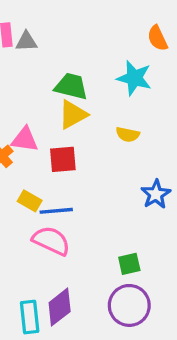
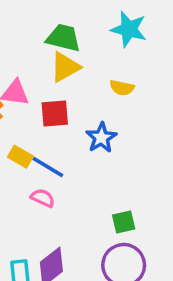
blue star: (156, 194) -> (101, 138), moved
blue line: (56, 211) -> (48, 167), turned 36
pink semicircle: (51, 241) -> (43, 198), size x0.6

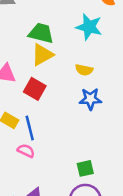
red square: (55, 114) -> (35, 89), turned 35
blue star: (101, 138) -> (90, 99), moved, turned 30
blue line: (48, 167) -> (30, 128), turned 45

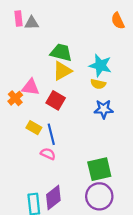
cyan star: (89, 27) -> (100, 65), moved
green square: (85, 168) -> (99, 169), size x1.6

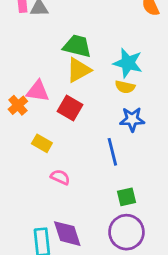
blue line: (51, 134) -> (112, 152), moved
green square: (99, 169) -> (126, 197), size x0.6
purple diamond: (53, 197) -> (67, 234), turned -70

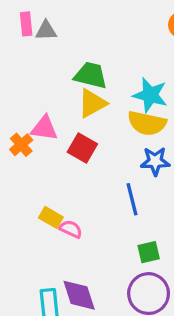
yellow semicircle: (125, 87) -> (147, 123), size x1.6
yellow rectangle: (42, 143) -> (51, 217), moved

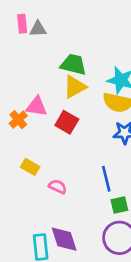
blue line: (132, 199) -> (106, 179), moved
yellow rectangle: (51, 217) -> (30, 167), moved

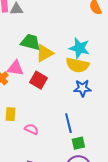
green trapezoid: (73, 64) -> (30, 42), moved
yellow rectangle: (30, 167) -> (10, 114), turned 64

